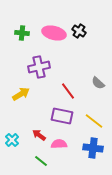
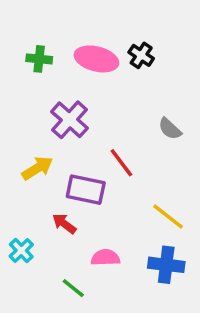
purple cross: (39, 67) -> (70, 120), turned -35
gray semicircle: (98, 83) -> (170, 129), moved
purple rectangle: (62, 116) -> (86, 190), moved
red arrow: (39, 135) -> (64, 224), moved

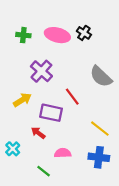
gray semicircle: (170, 129) -> (101, 77), size x1.6

